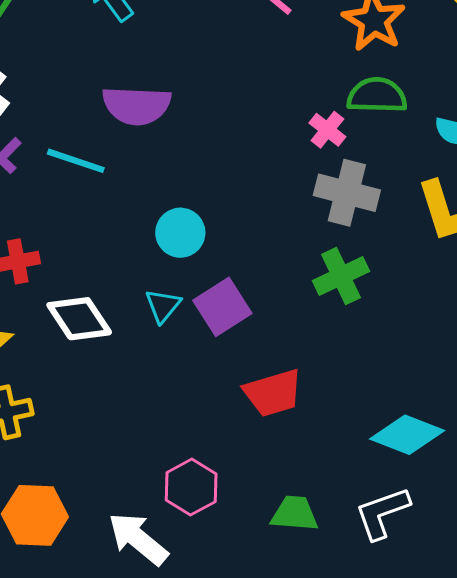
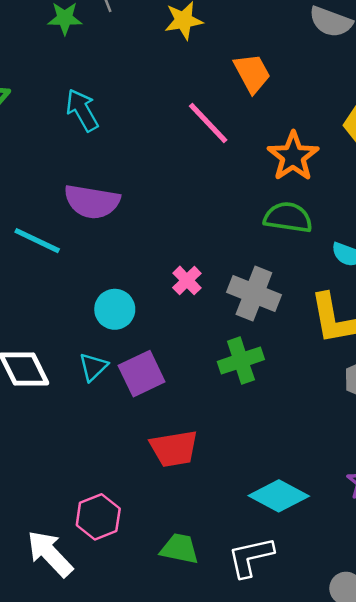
pink cross: (327, 130) -> (187, 280), moved

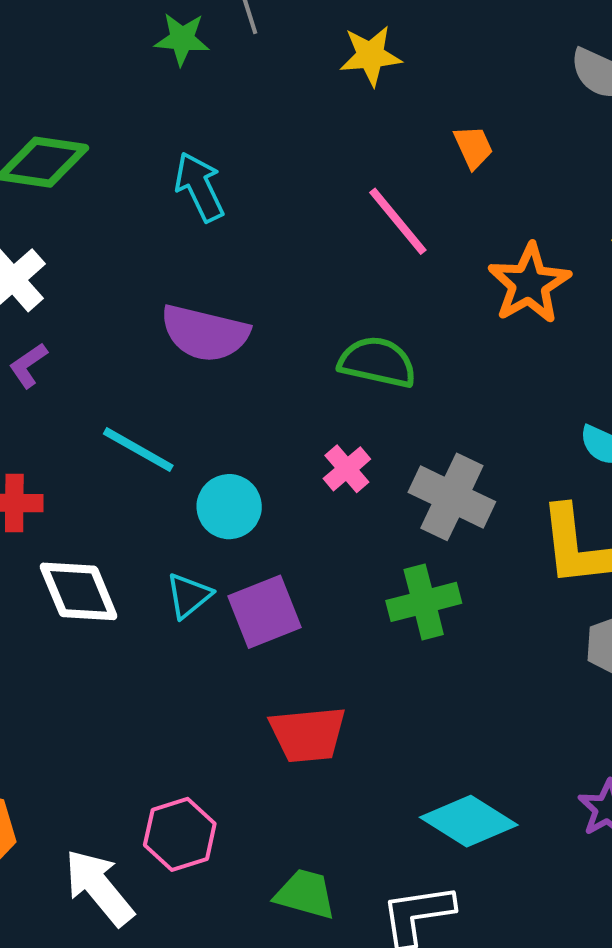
orange trapezoid: (252, 73) -> (473, 147), size x0.7
green semicircle: (288, 217) -> (377, 362), moved
cyan line: (37, 241) -> (138, 450), moved

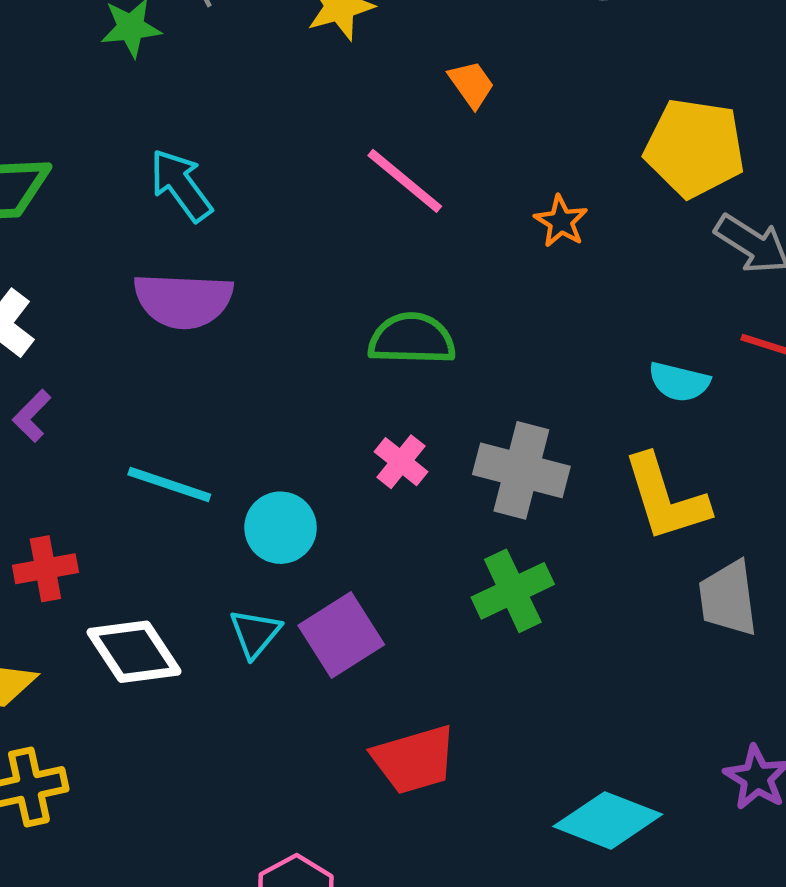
orange star: (529, 284) -> (561, 221), size x0.6
purple semicircle: (205, 333) -> (183, 300), moved

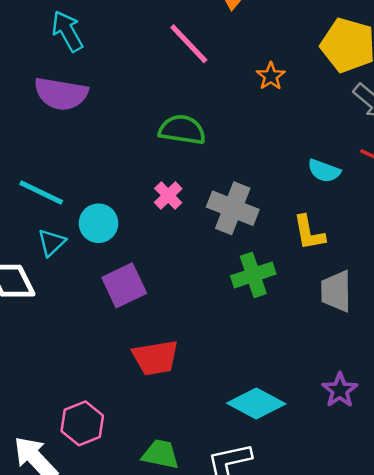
yellow L-shape: (666, 498) -> (309, 233), size x0.7
green cross: (513, 591) -> (253, 275), moved
cyan triangle: (255, 633) -> (52, 242), moved

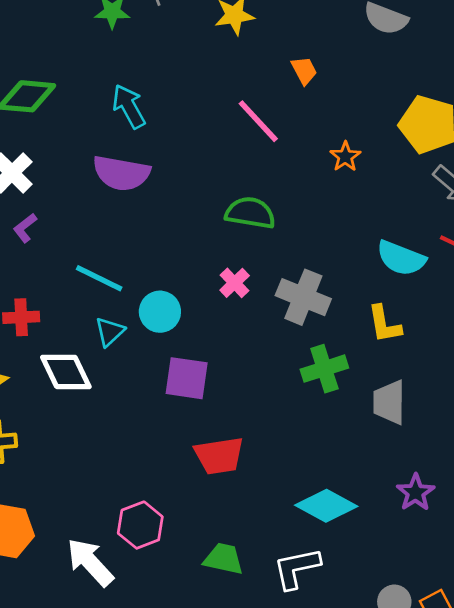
cyan semicircle: (324, 171) -> (401, 258), size x1.4
purple square: (124, 285) -> (187, 378), turned 33
gray trapezoid: (336, 291) -> (389, 402), moved

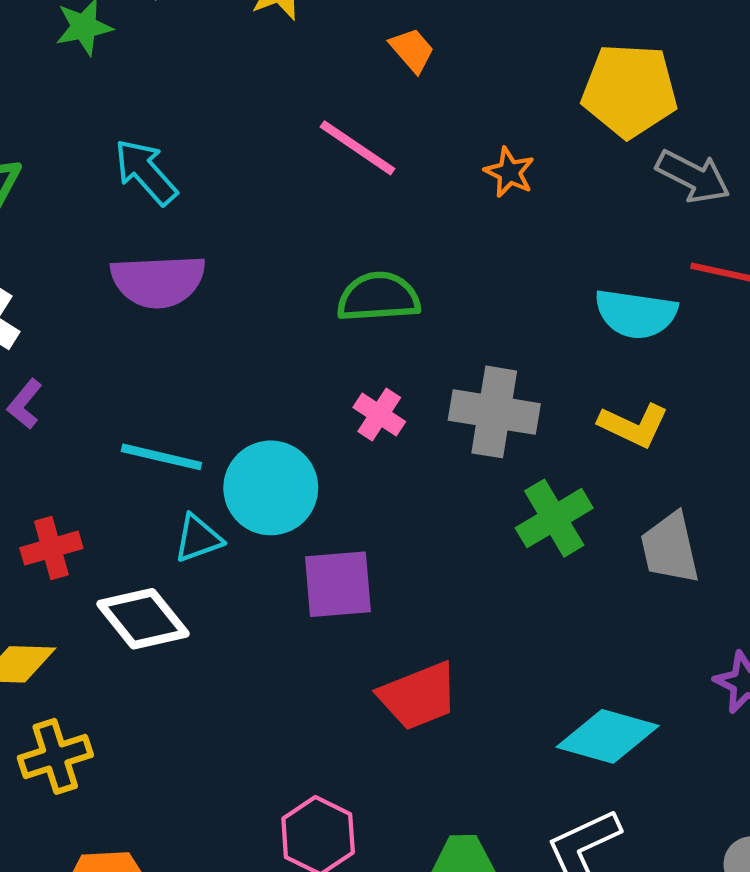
cyan circle: (160, 312) -> (271, 488), size x1.4
yellow L-shape: (384, 324) -> (633, 425), turned -42
cyan triangle: (110, 332) -> (198, 538), turned 36

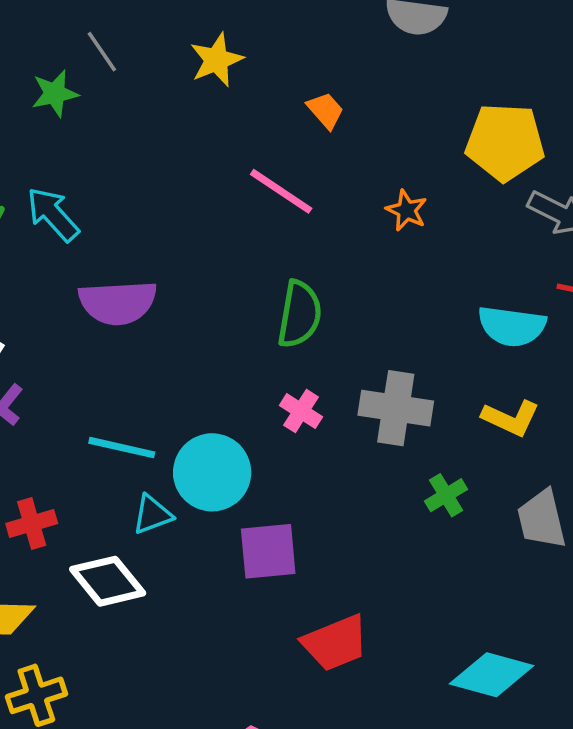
cyan arrow: (146, 172) -> (53, 214), moved
green semicircle: (378, 297) -> (299, 314), turned 104
green cross: (554, 518) -> (446, 495), size x0.7

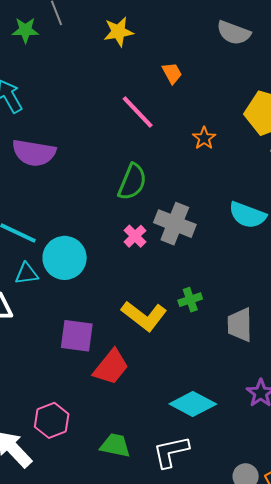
gray cross: (396, 408) -> (175, 224), moved
pink cross: (301, 411) -> (135, 236), moved
yellow L-shape: (511, 418) -> (144, 316), moved, size x1.4
purple square: (268, 551) -> (77, 336), moved
red trapezoid: (335, 643) -> (111, 367), turned -42

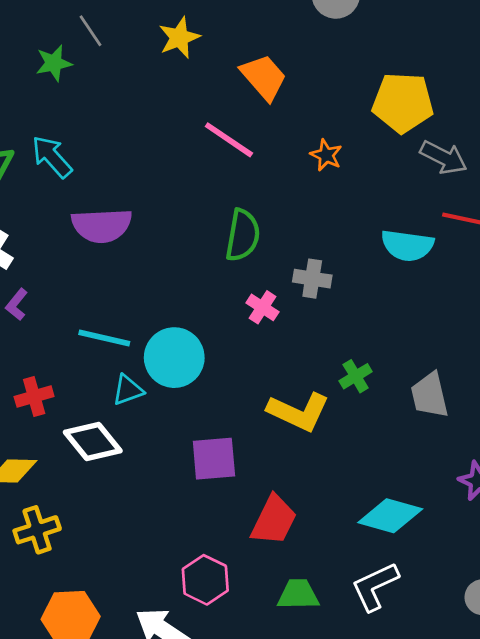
orange trapezoid: (172, 73) -> (264, 77), size x1.6
gray cross: (175, 224) -> (312, 279), size x0.7
red trapezoid: (111, 367) -> (274, 520), moved

